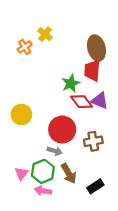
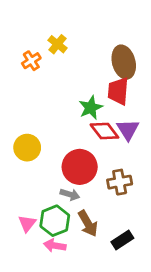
purple triangle: (100, 101) -> (128, 130), turned 36

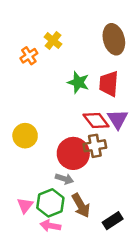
brown ellipse: (124, 62) -> (114, 39), moved
green star: (91, 108) -> (78, 82), moved, turned -30
brown cross: (120, 182) -> (95, 146), moved

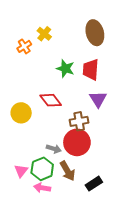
red diamond: (96, 120) -> (51, 100), moved
red circle: (73, 153) -> (77, 142), moved

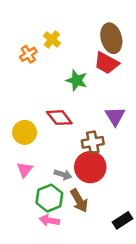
red trapezoid: (91, 70) -> (106, 63), moved, turned -65
pink triangle: (21, 171) -> (25, 170), moved
black rectangle: (94, 184) -> (123, 220), moved

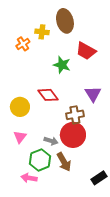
brown ellipse: (111, 38) -> (65, 21), moved
yellow cross: (52, 39) -> (42, 32), turned -32
pink arrow: (49, 220) -> (29, 178), moved

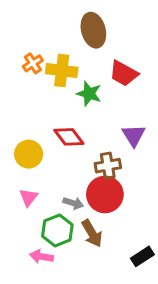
yellow cross: (42, 32) -> (62, 71), moved, size x1.5

